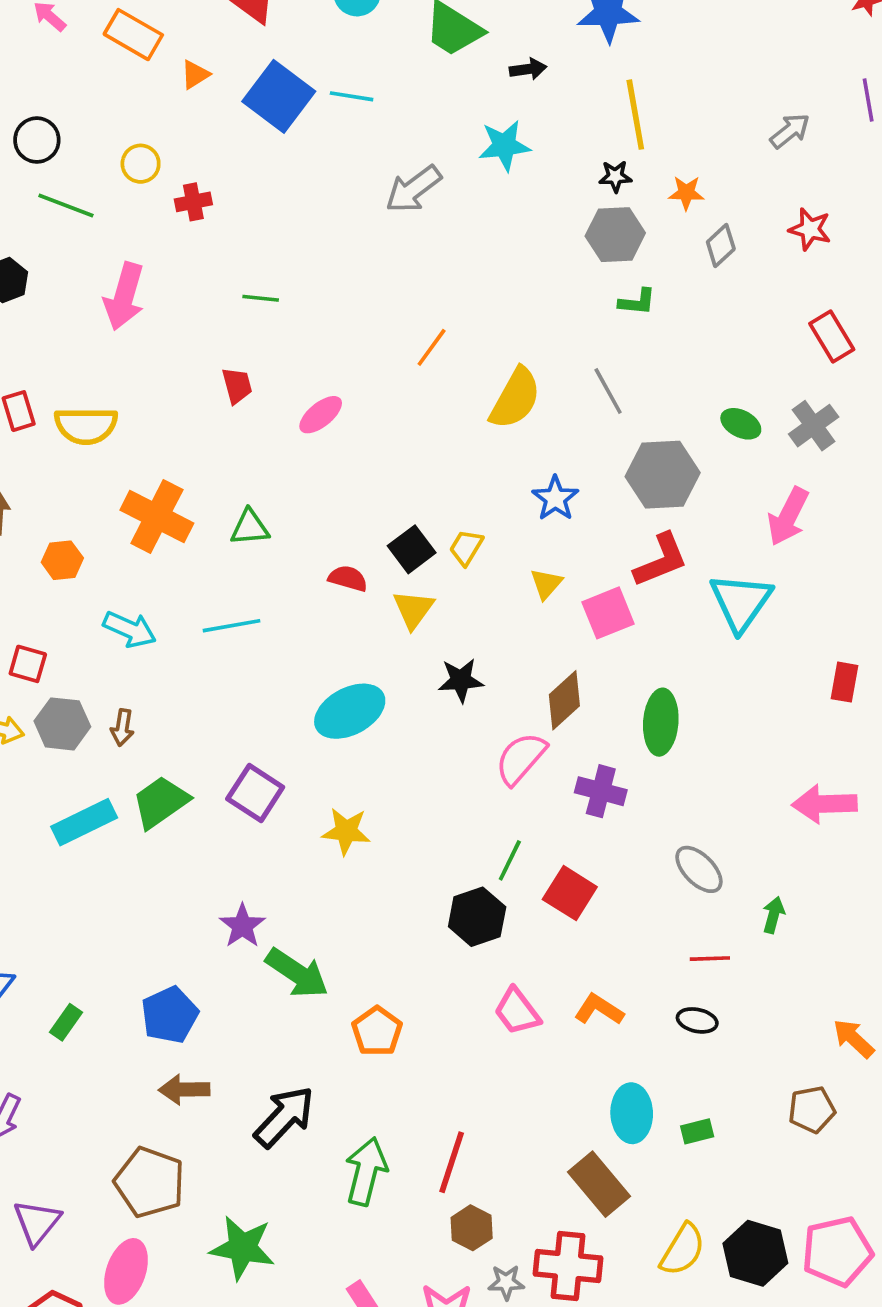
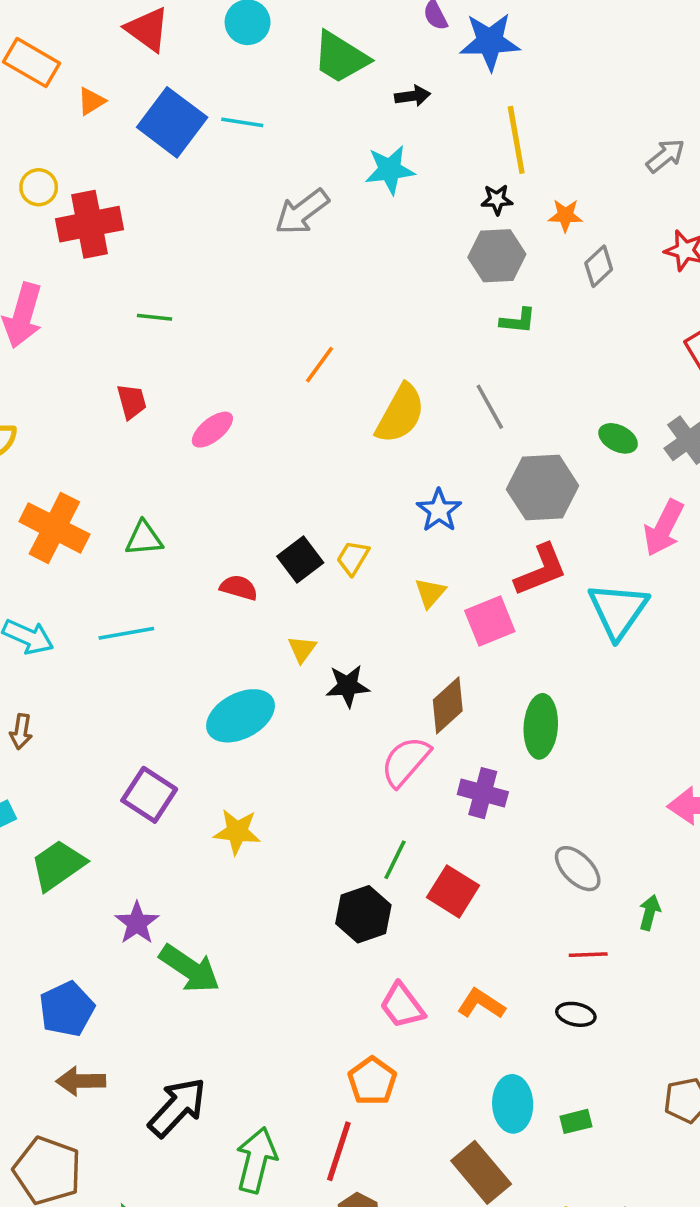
red cross: (193, 202) -> (90, 224), size x1.8
yellow triangle: (413, 609) -> (302, 649), moved, size x0.7
green trapezoid: (161, 802) -> (58, 865), moved
orange pentagon: (377, 1031) -> (372, 1081), moved

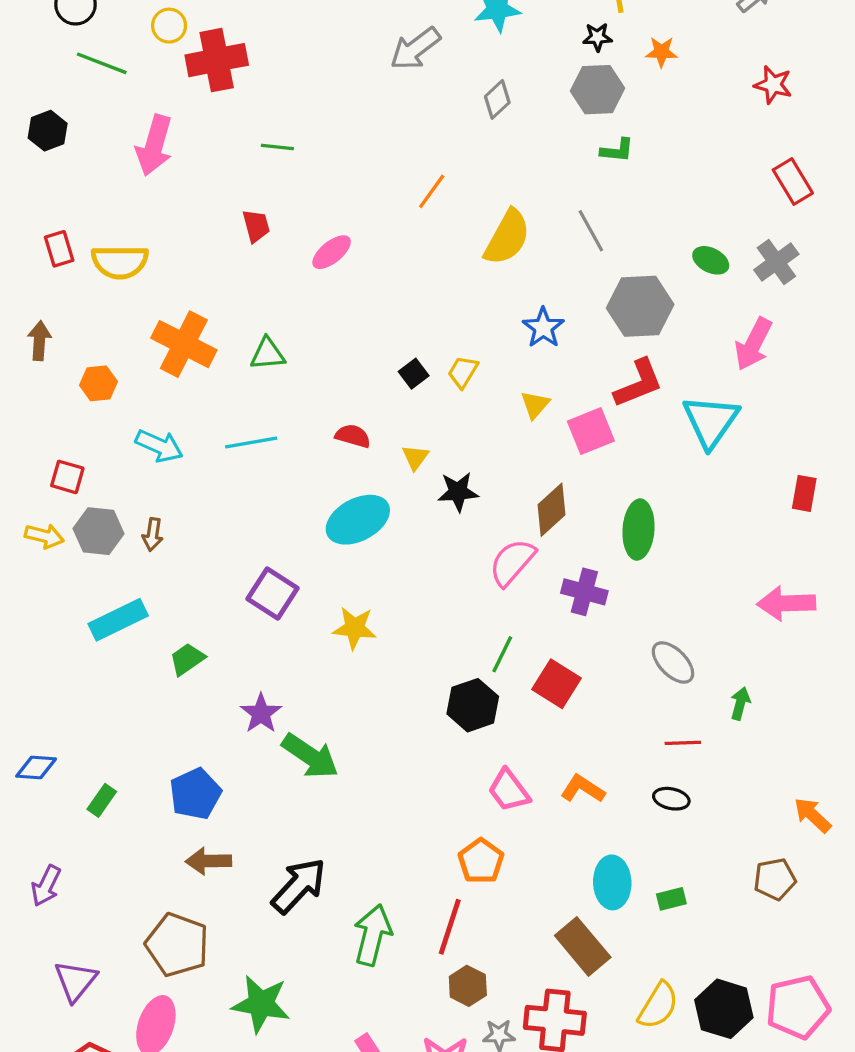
gray diamond: (599, 266) -> (497, 99), moved
black square: (300, 560) -> (414, 374), size x0.7
red semicircle: (239, 588) -> (353, 436), moved
green trapezoid: (58, 865) -> (187, 659), size x0.7

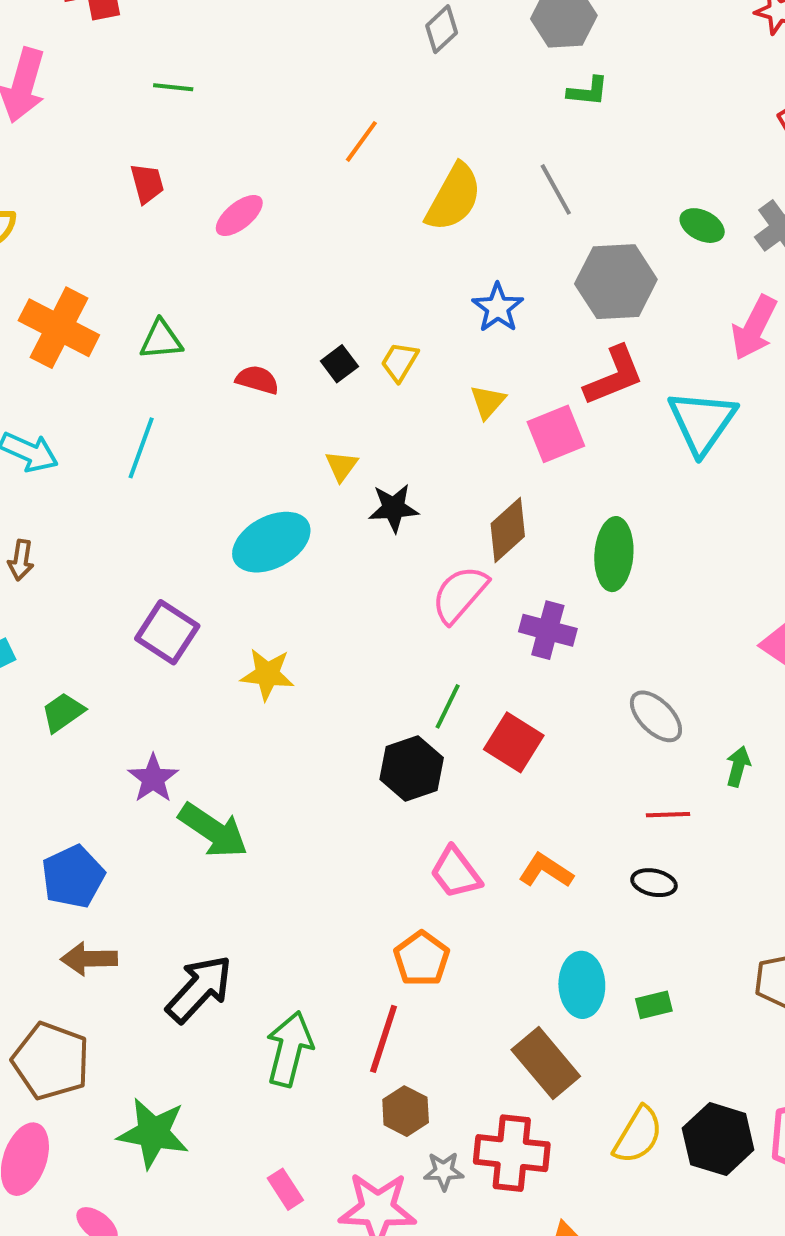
red semicircle: (353, 436) -> (257, 380), moved
cyan line: (251, 443) -> (141, 448), turned -60

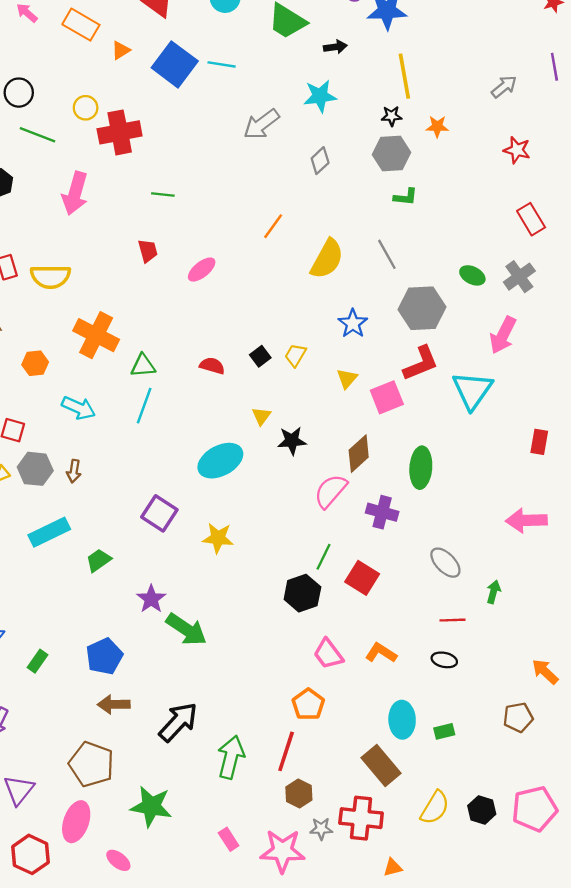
green triangle: (161, 340) -> (143, 366), moved
black hexagon: (718, 1139) -> (482, 810), size x0.7

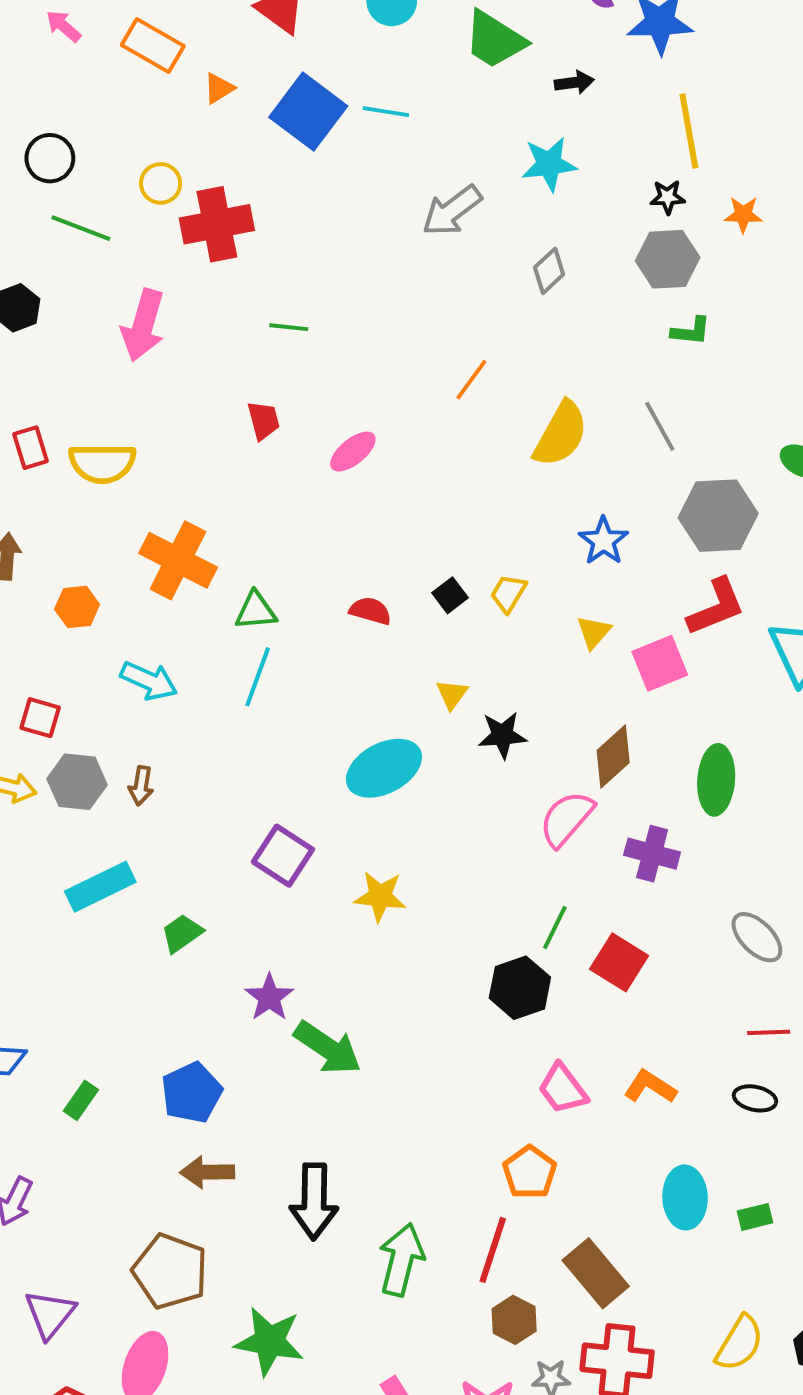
black arrow: (178, 722) -> (314, 1201), turned 138
brown rectangle: (381, 765) -> (596, 1273), moved

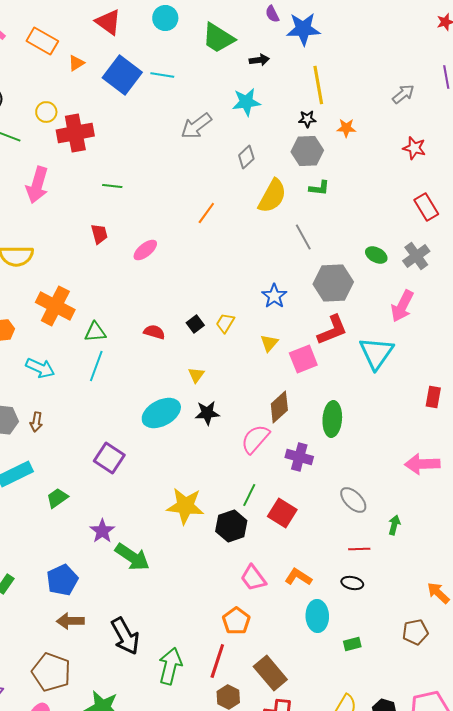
yellow semicircle: (561, 434) -> (272, 196), moved
black star: (502, 735) -> (207, 413), moved
yellow star: (380, 896) -> (185, 506), moved, size x1.4
cyan ellipse: (685, 1197) -> (317, 616), moved
black arrow: (314, 1201) -> (125, 636), turned -30

